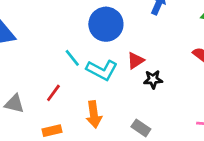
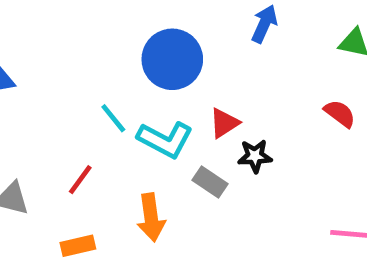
gray rectangle: (141, 128) -> (210, 182), moved

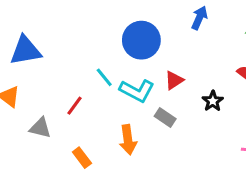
black star: (255, 156) -> (213, 101), moved, turned -30
red line: (80, 180) -> (74, 106), moved
orange rectangle: (78, 246) -> (82, 158), turned 66

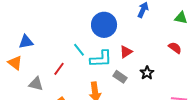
blue triangle: (25, 51) -> (26, 42), moved, size x0.7
cyan L-shape: (137, 91) -> (101, 59), turned -30
black star: (213, 101) -> (147, 73), moved

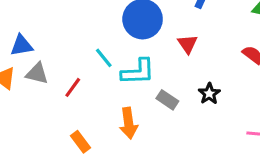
red triangle: (126, 52) -> (188, 44), moved, turned -32
gray triangle: (36, 84) -> (37, 73), moved

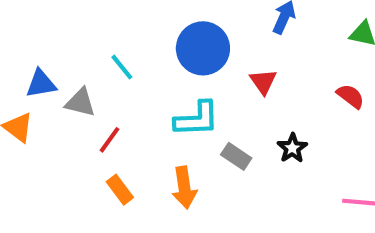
cyan line: (104, 58) -> (122, 67), moved
gray triangle: (37, 73) -> (80, 102), moved
orange rectangle: (80, 142) -> (120, 190), moved

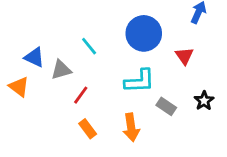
blue triangle: (41, 84) -> (34, 57), turned 35
gray triangle: (80, 102) -> (61, 70), turned -30

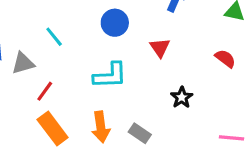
blue circle: (144, 33) -> (115, 23), size x0.7
gray rectangle: (166, 106) -> (140, 133), moved
orange rectangle: (88, 129) -> (53, 129), size x1.5

